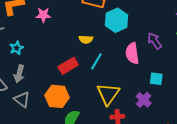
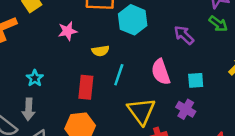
pink star: (43, 15) -> (68, 31), moved
cyan star: (16, 48) -> (35, 78), moved
pink semicircle: (132, 53) -> (161, 72), moved
red rectangle: (68, 66) -> (86, 87), turned -42

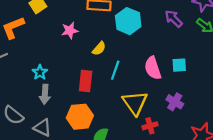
purple arrow: (184, 35) -> (174, 19), moved
yellow semicircle: (100, 51) -> (99, 49), turned -40
cyan square: (196, 80) -> (179, 65), moved
gray arrow: (29, 109) -> (45, 94), moved

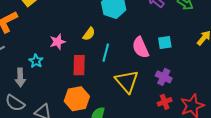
pink star: (70, 30) -> (58, 42), moved
gray arrow: (45, 94) -> (20, 77), moved
red cross: (150, 126) -> (165, 102), moved

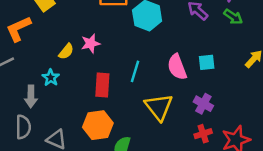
yellow semicircle: (89, 34) -> (66, 51), moved
pink star: (58, 42) -> (91, 43), moved
gray semicircle: (15, 103) -> (23, 127), turned -126

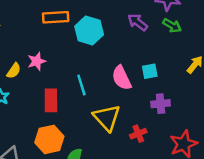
cyan line: (135, 71) -> (81, 85), turned -30
purple cross: (203, 104) -> (161, 104), moved, turned -30
red cross: (203, 134) -> (138, 134), moved

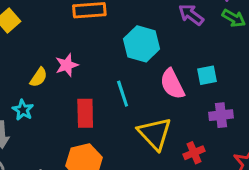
cyan hexagon: (89, 31) -> (142, 44), moved

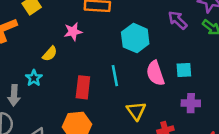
pink star: (67, 65) -> (73, 32), moved
yellow triangle: (155, 134) -> (136, 111), size x0.7

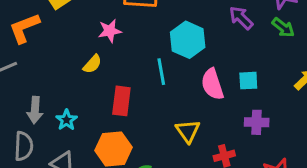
yellow semicircle: (50, 54) -> (92, 64), moved
cyan line: (115, 76) -> (161, 72), moved
cyan star: (34, 78) -> (66, 120), moved

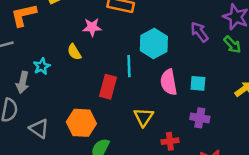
yellow semicircle: (92, 64) -> (74, 52), turned 98
red rectangle: (121, 101) -> (108, 87), moved
cyan star: (66, 120) -> (42, 66), moved

